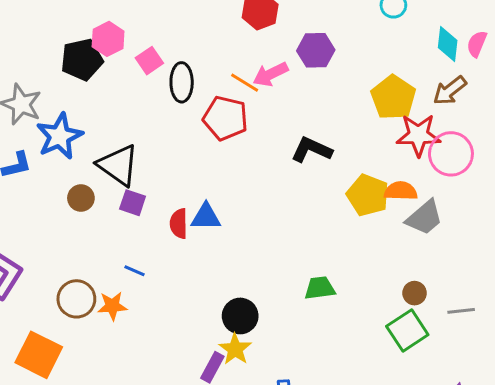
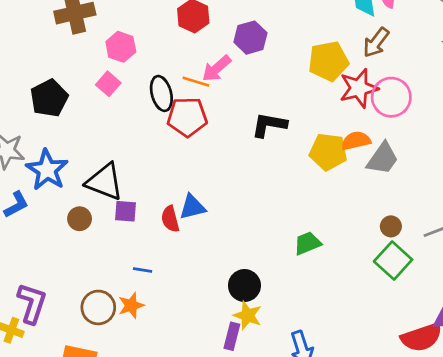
pink hexagon: (108, 39) -> (121, 47), moved
black ellipse: (182, 82) -> (161, 93), moved
yellow pentagon: (393, 97) -> (328, 61), turned -30

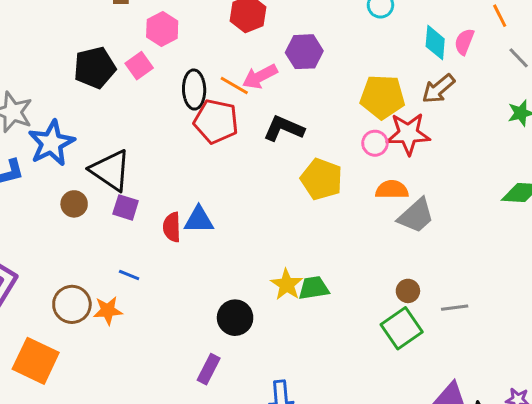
pink circle: (391, 97) -> (375, 143), moved, size x0.6
black pentagon: (49, 98) -> (95, 68), moved
black L-shape: (269, 125) -> (284, 128), moved
yellow pentagon: (328, 152) -> (322, 179), moved
yellow star: (248, 315) -> (287, 285), moved

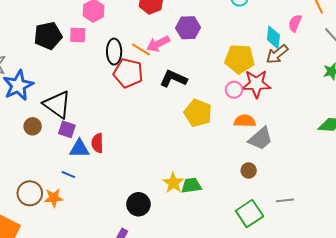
cyan diamond: (435, 43) -> (273, 37), moved
pink square: (139, 66) -> (78, 35), turned 36
blue triangle: (199, 220) -> (79, 149), moved
brown circle: (408, 291) -> (249, 170), moved

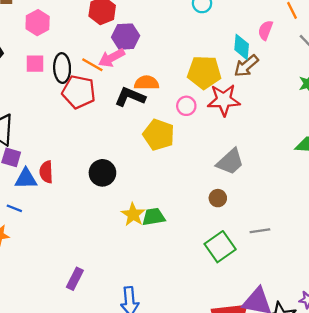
purple hexagon: (188, 28) -> (126, 37), moved
pink square: (78, 35) -> (35, 64), moved
pink circle: (234, 90) -> (186, 106), moved
orange semicircle: (245, 121) -> (147, 83), moved
black circle: (138, 204) -> (102, 173), moved

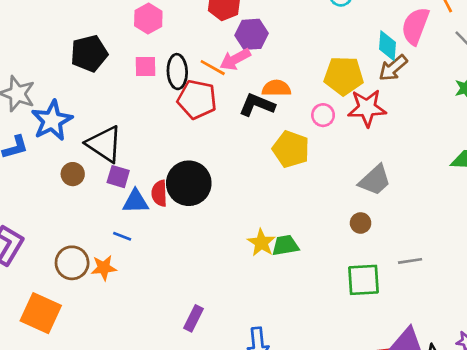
pink semicircle: (265, 30) -> (415, 26), size x1.6
black circle: (102, 173) -> (189, 183), moved, size x1.4
green square: (220, 247) -> (363, 280), turned 32

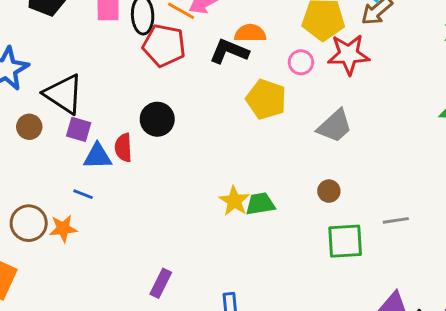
gray trapezoid: (375, 180) -> (335, 126), moved
black circle: (189, 183) -> (157, 119), moved, size x0.7
brown circle: (361, 223) -> (329, 191), moved

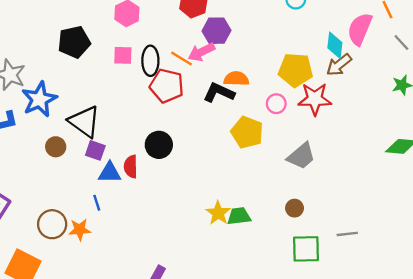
blue line: (83, 194) -> (97, 203), turned 49

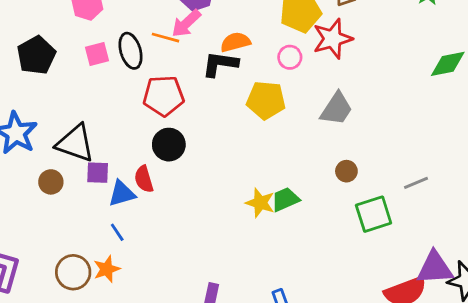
red pentagon: (167, 86) -> (164, 96), moved

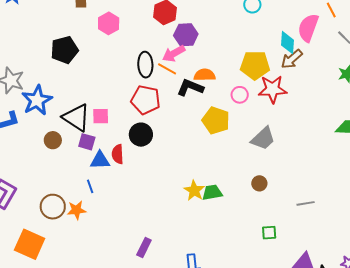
orange line: (165, 38) -> (167, 69), moved
black ellipse: (131, 51) -> (145, 65), moved
pink square: (97, 54) -> (101, 116), moved
green square: (374, 214) -> (269, 233), moved, size x0.6

